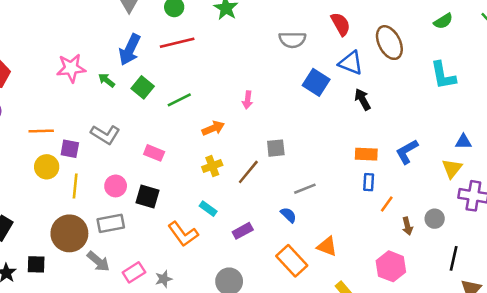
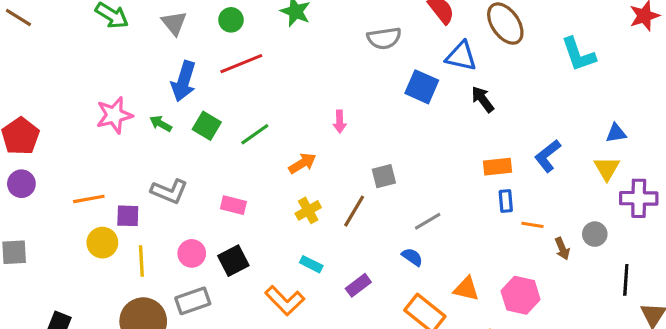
black square: (147, 197) -> (233, 261), turned -35
orange line: (387, 204) -> (532, 225), turned 72
pink hexagon: (391, 266) -> (521, 295), moved

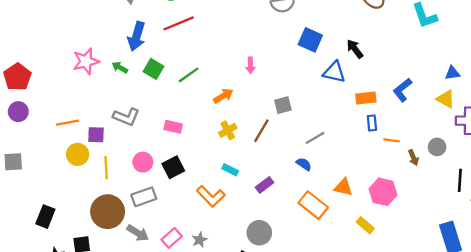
blue triangle: (461, 56) -> (334, 72), moved
yellow triangle: (607, 168) -> (446, 99), turned -30

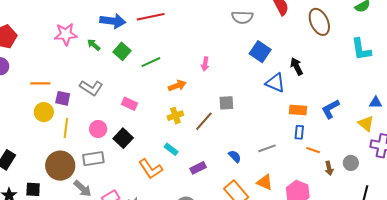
blue arrow: (137, 36) -> (113, 21), turned -110
gray line: (315, 138) -> (267, 148), moved
black square: (173, 167) -> (123, 138), turned -30

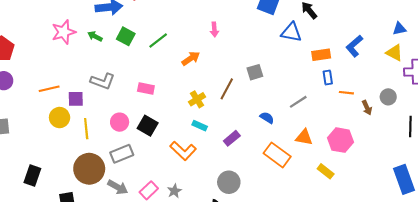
gray square: (226, 103) -> (255, 72), moved
yellow cross: (175, 116) -> (197, 99), moved

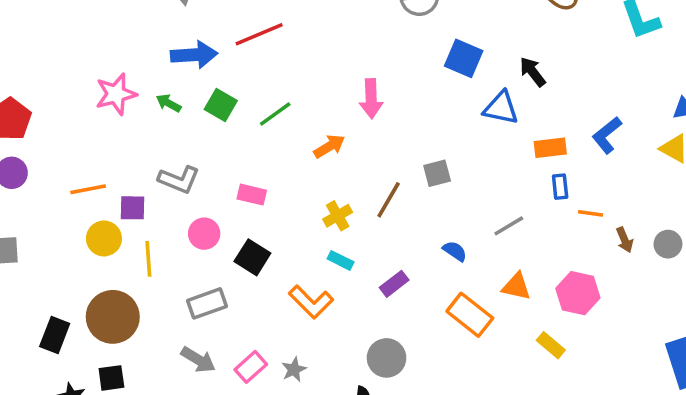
pink arrow: (214, 29) -> (371, 99), size x1.5
gray circle: (388, 97) -> (668, 244), moved
pink circle: (120, 122) -> (204, 234), moved
brown circle: (89, 169) -> (113, 317), moved

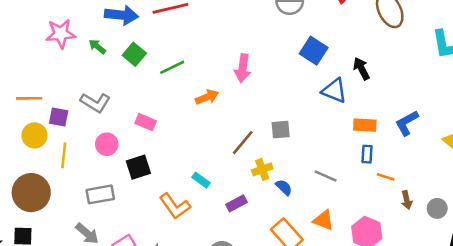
yellow cross: (338, 216) -> (262, 169), moved
gray line: (509, 226) -> (326, 176), turned 45
black square: (252, 257) -> (138, 167), turned 30

